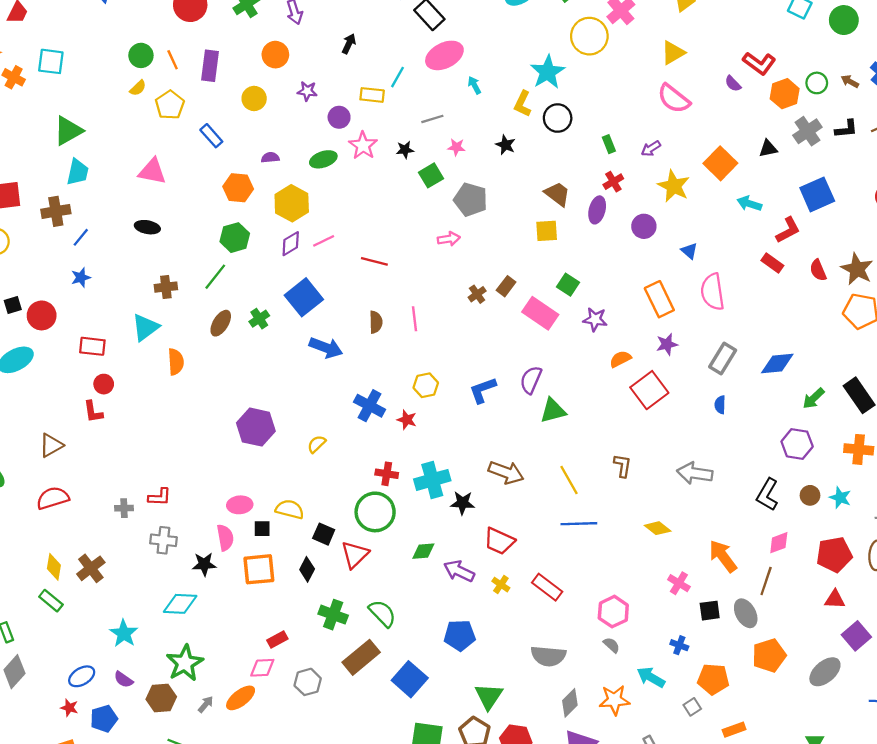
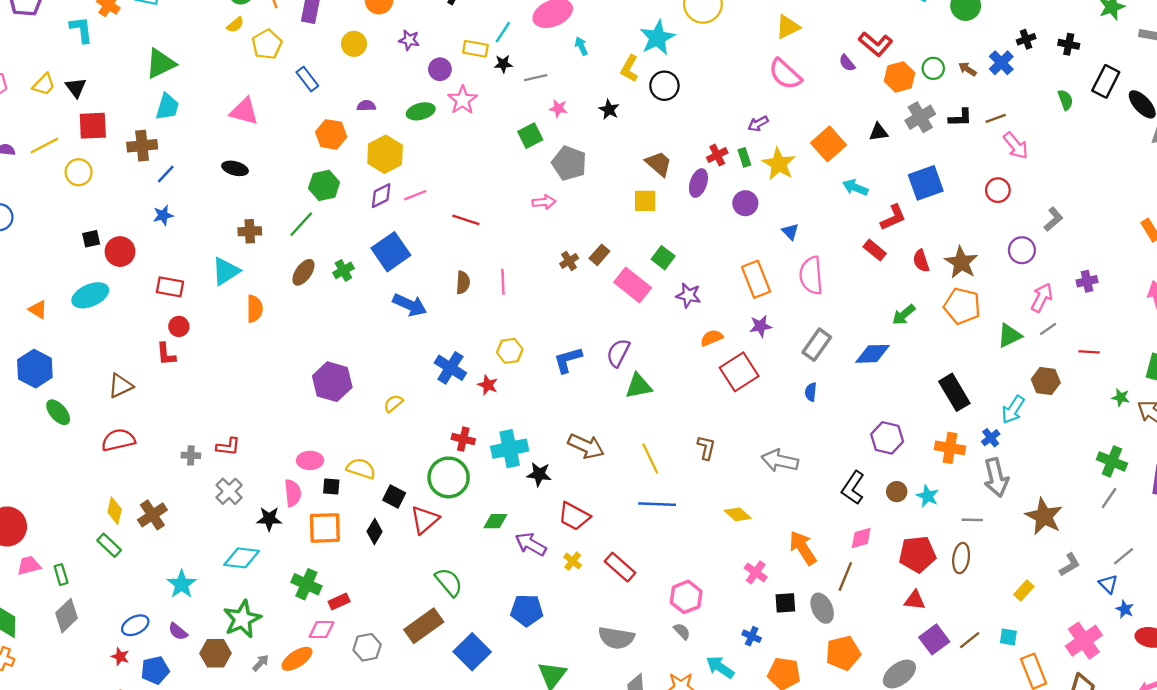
green rectangle: (609, 144) -> (744, 157), moved
black star: (405, 150) -> (503, 64), moved
green arrow: (814, 398) -> (904, 315), moved
gray cross: (163, 540) -> (229, 491), turned 35
green cross: (333, 615) -> (306, 584), moved

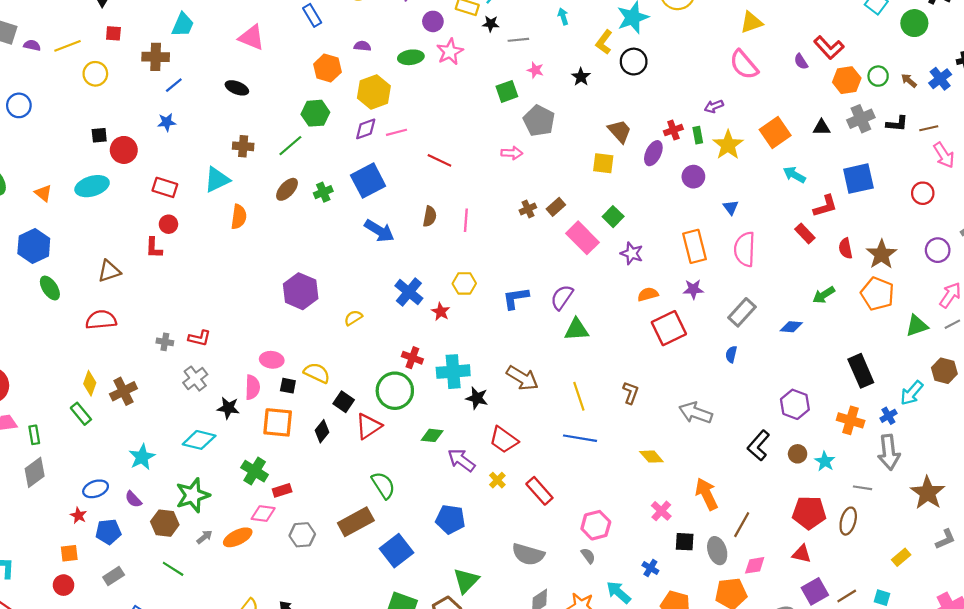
red square: (93, 126) -> (113, 33), size x0.6
blue diamond: (873, 354) -> (791, 327), size x0.7
pink diamond: (861, 538) -> (755, 565), moved

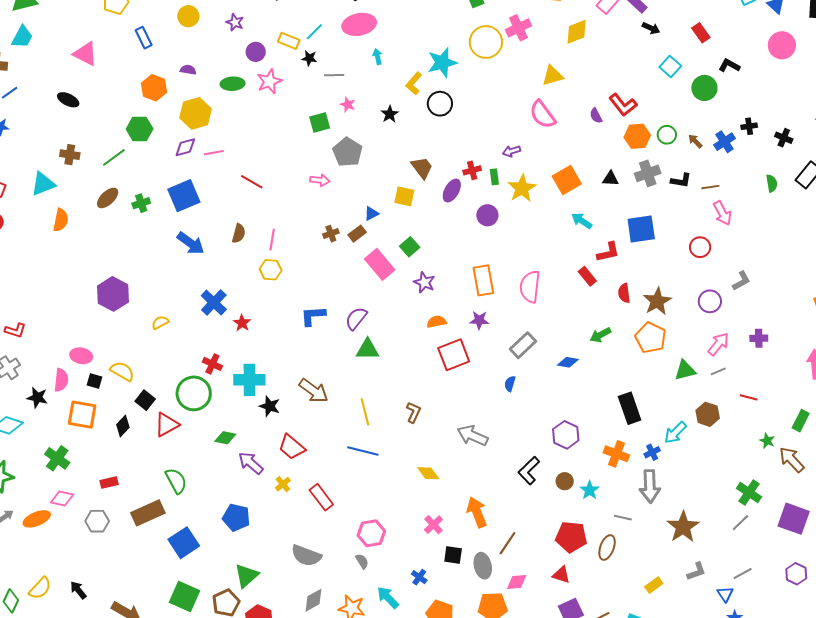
blue triangle: (731, 207) -> (371, 213), moved, turned 35
yellow hexagon: (464, 283) -> (271, 270), moved
red rectangle: (282, 490) -> (109, 483), moved

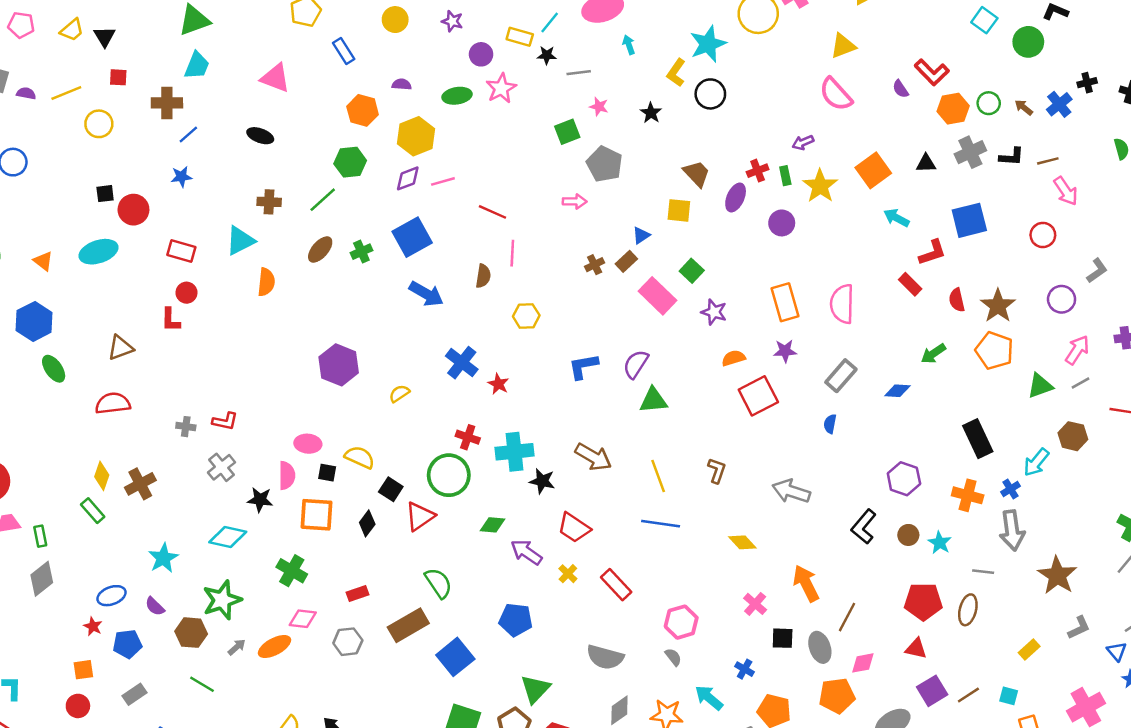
pink line: (272, 240) -> (512, 253), moved

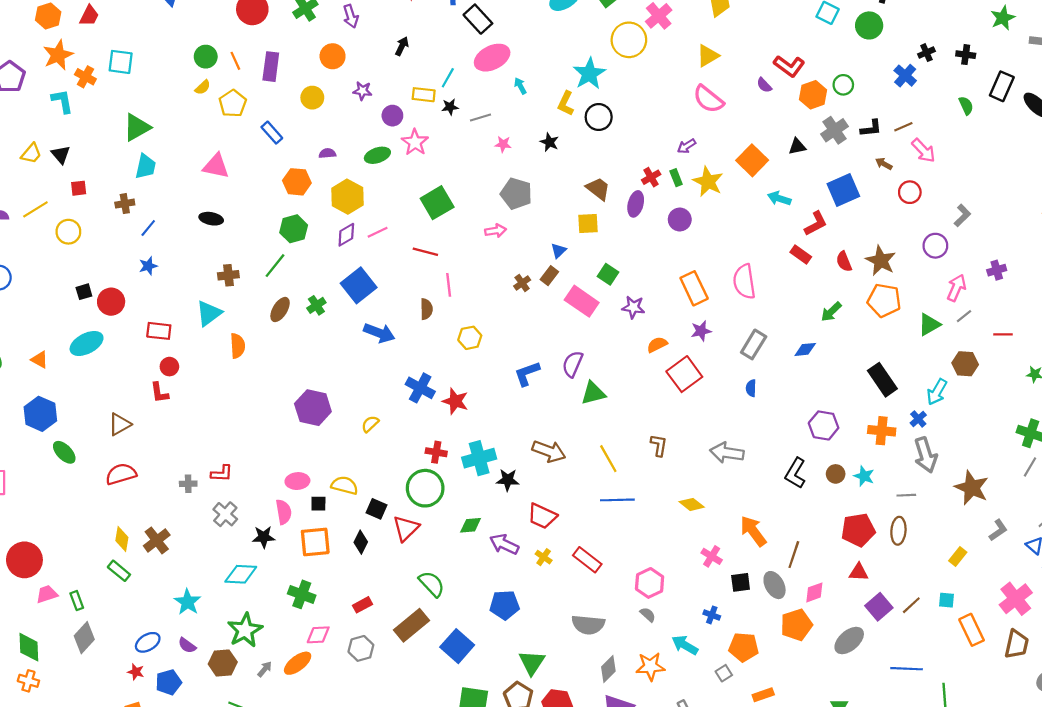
brown cross: (167, 103) -> (125, 204), size x0.7
brown arrow: (1024, 107) -> (884, 164), moved
green square: (567, 132) -> (437, 203), moved, size x1.4
red star: (498, 384) -> (455, 401), size x1.4

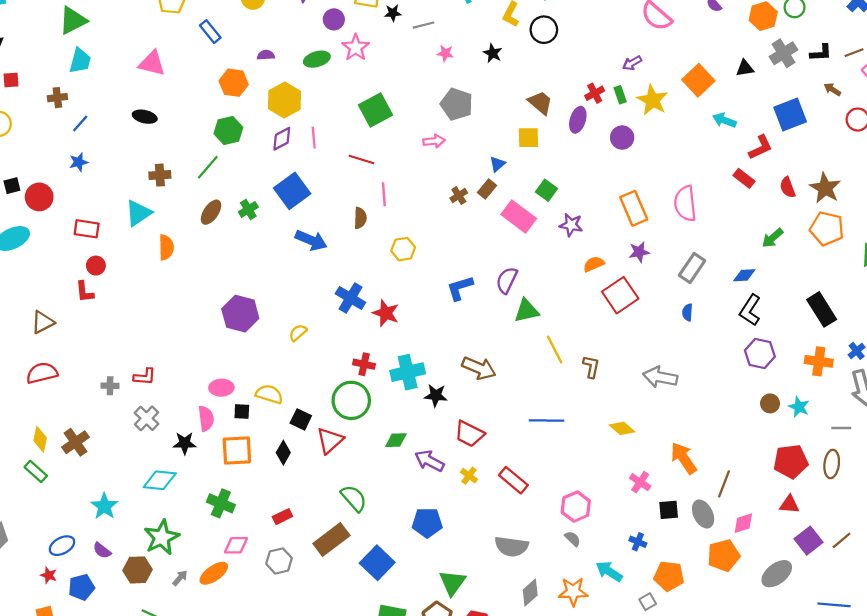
pink line: (378, 232) -> (314, 138), turned -72
yellow line: (608, 459) -> (555, 349), moved
black L-shape: (795, 473) -> (750, 310), moved

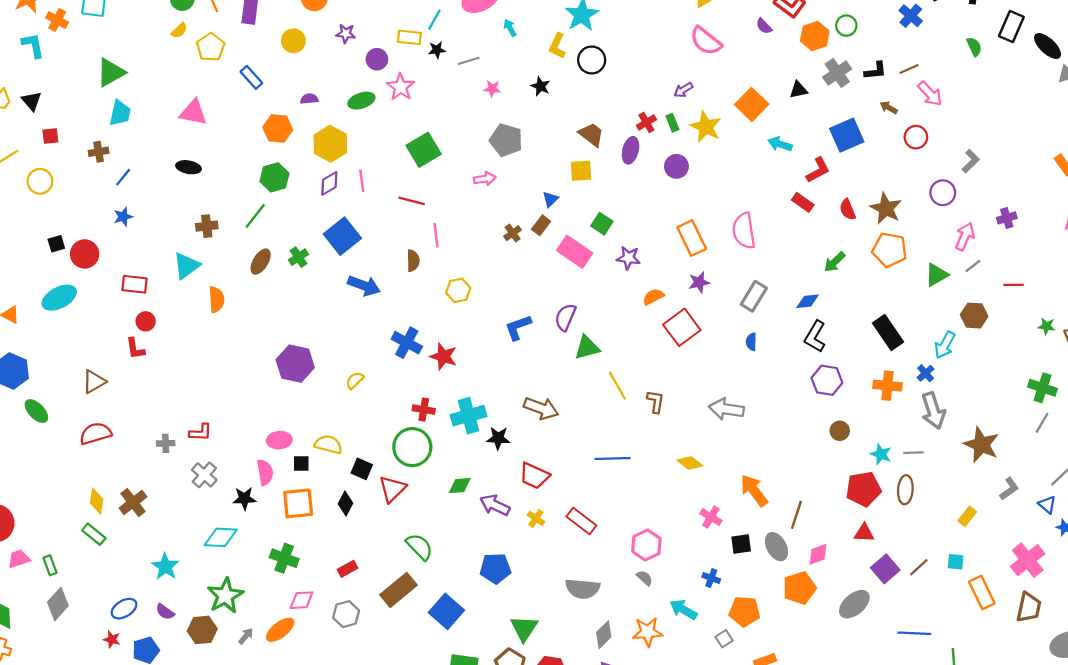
cyan star: (799, 407) -> (881, 454), moved

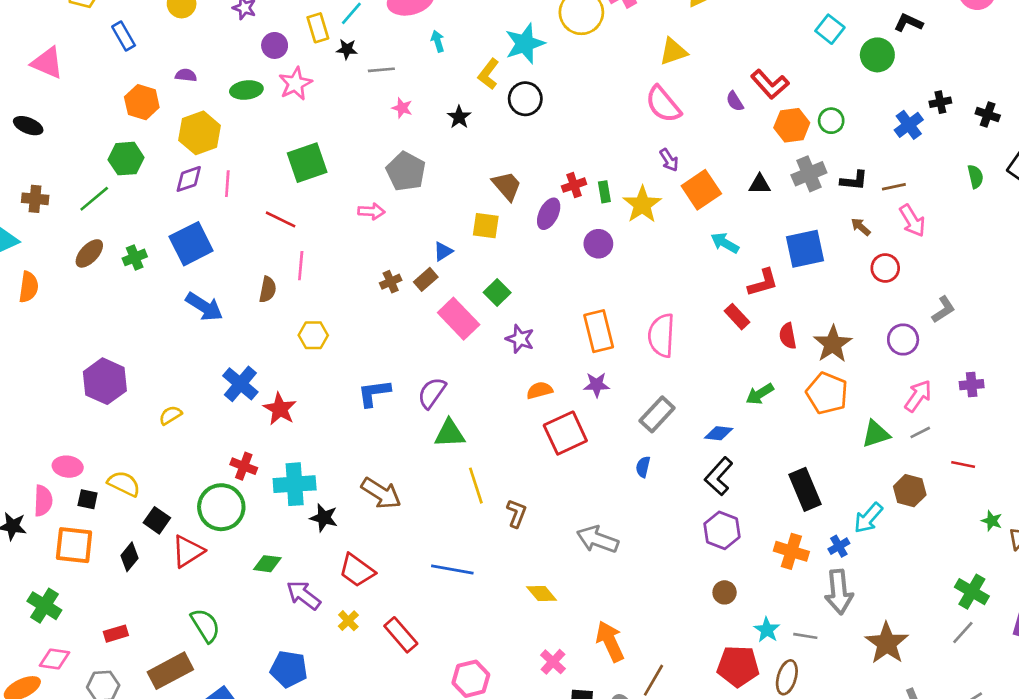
yellow rectangle: (409, 37) -> (318, 28), turned 55
purple arrow: (683, 90) -> (669, 160), moved, turned -102

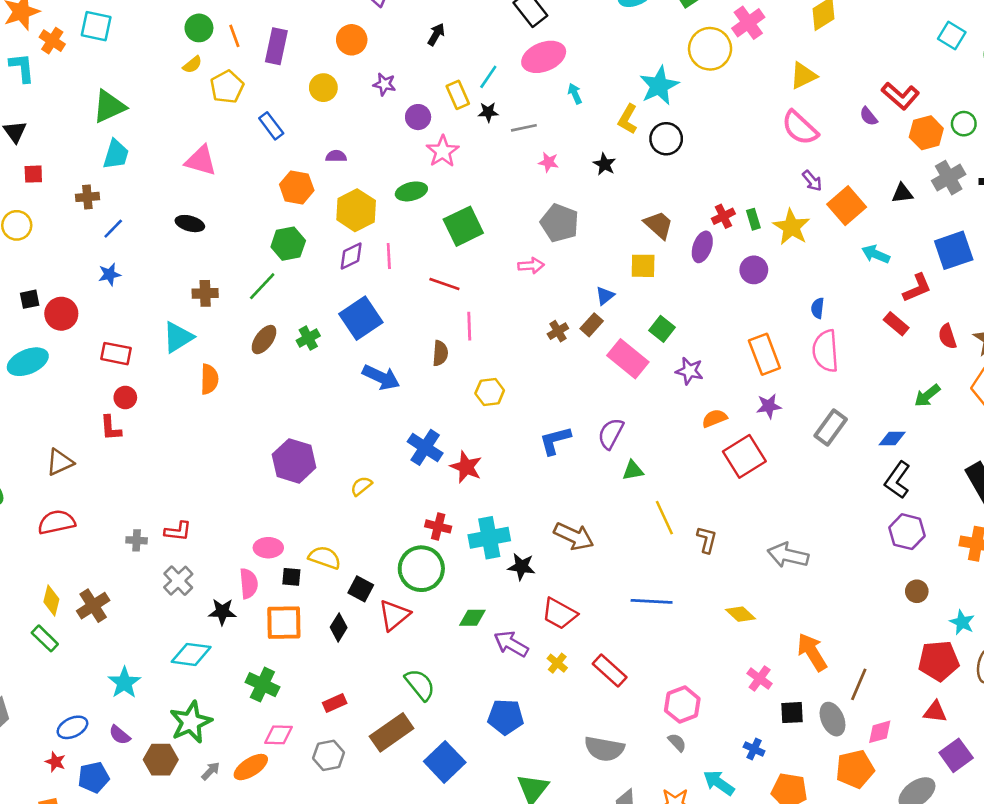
green ellipse: (246, 90) -> (411, 191), moved
green triangle: (450, 433) -> (633, 471), size x0.7
blue semicircle: (643, 467) -> (818, 308), moved

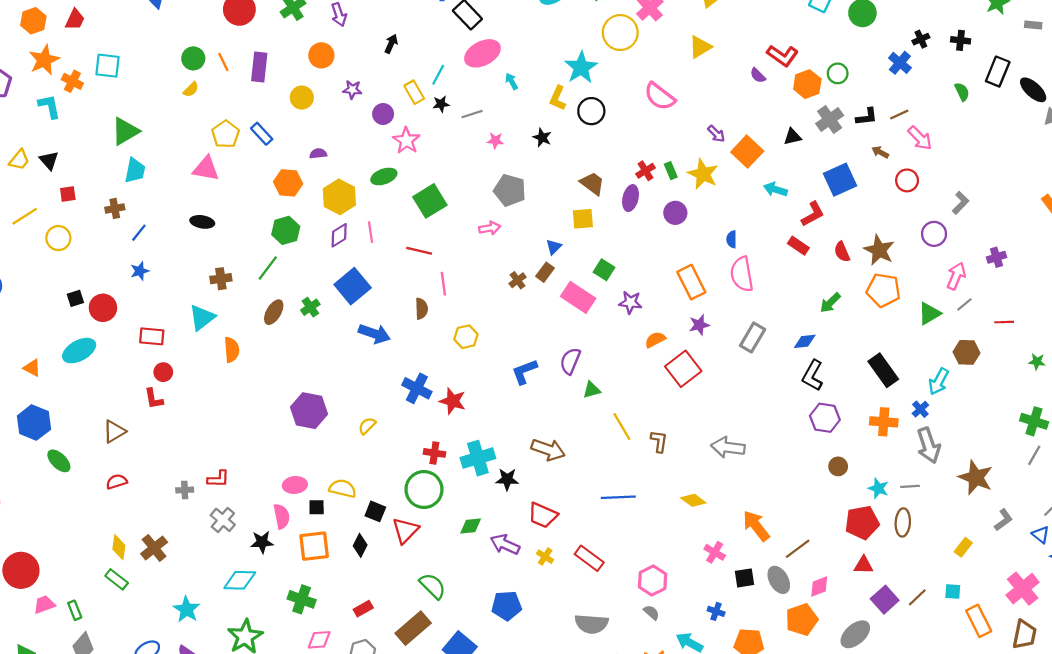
yellow pentagon: (227, 87) -> (226, 134), moved
pink semicircle: (800, 128) -> (660, 96), moved
red semicircle: (57, 522) -> (117, 482), size x0.7
brown line: (859, 684) -> (798, 549), turned 36

